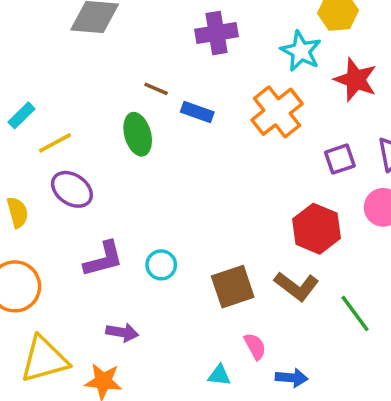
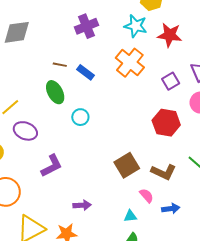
blue rectangle: (197, 112) -> (86, 72), turned 30
cyan circle: (161, 265) -> (80, 117), moved
brown L-shape: (297, 286) -> (164, 172), moved
purple arrow: (122, 332) -> (82, 205), moved

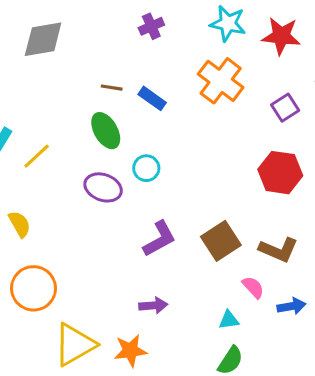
purple cross: (87, 26) -> (151, 26), size x0.7
purple ellipse: (25, 131) -> (103, 187), moved
purple L-shape: (52, 166) -> (159, 239), moved

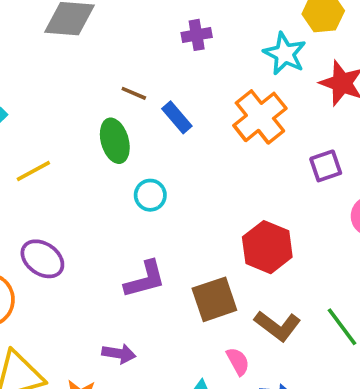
yellow line: (37, 156) -> (33, 171), moved
red hexagon: (280, 173) -> (267, 247), moved
purple ellipse: (103, 187) -> (42, 259), moved

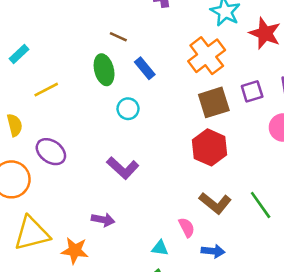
blue rectangle: (177, 117) -> (145, 68), moved
purple L-shape: (145, 279) -> (123, 168), turned 56
brown square: (214, 299) -> (214, 102), moved

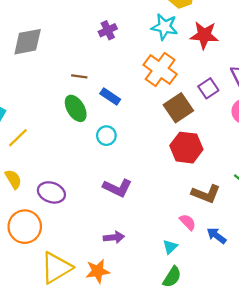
yellow line: (46, 90) -> (18, 138), moved
cyan triangle: (160, 248) -> (170, 247), turned -35
blue arrow: (213, 251) -> (216, 236), turned -132

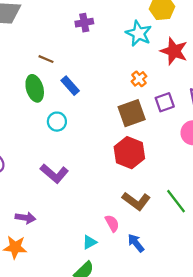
orange cross: (160, 70) -> (139, 79), moved, size x0.5
purple arrow: (114, 237) -> (25, 218), moved

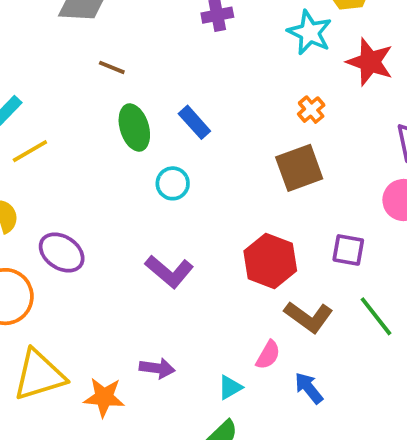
brown line: (46, 59) -> (112, 67), moved
purple square: (165, 102) -> (348, 250), moved, turned 30
red hexagon: (129, 153) -> (270, 261), moved
purple arrow: (25, 218) -> (157, 368), moved
pink semicircle: (112, 223) -> (268, 355), turned 60

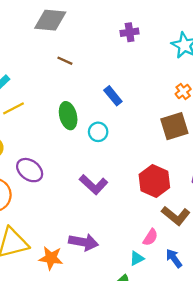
green ellipse: (134, 128) -> (68, 116), moved
purple arrow: (157, 368) -> (84, 242), size x1.4
cyan triangle: (230, 387) -> (137, 258), moved

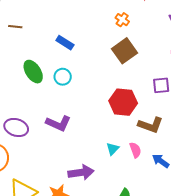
purple L-shape: (94, 185) -> (58, 123), moved
pink semicircle: (150, 237) -> (135, 150), turned -35
cyan triangle: (137, 258) -> (113, 149), moved

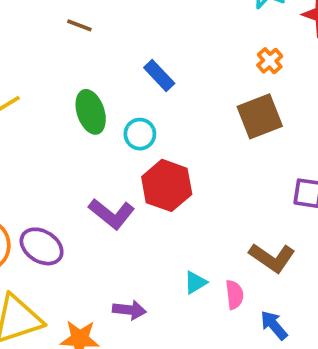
red hexagon: (123, 102) -> (167, 185), moved
purple ellipse: (16, 127) -> (42, 246), moved
purple arrow: (81, 173) -> (129, 310), size x0.7

